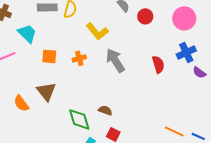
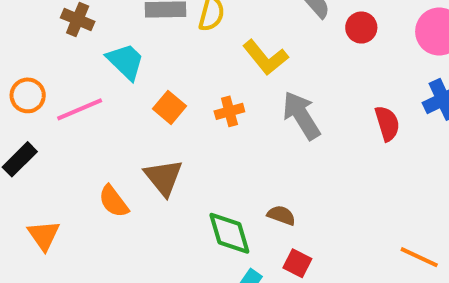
orange square: (49, 56) -> (170, 107), turned 35

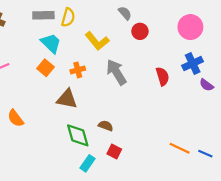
red circle: (361, 28) -> (140, 31), moved
cyan trapezoid: (126, 61) -> (51, 43), moved
brown triangle: (164, 177) -> (67, 99), moved, turned -40

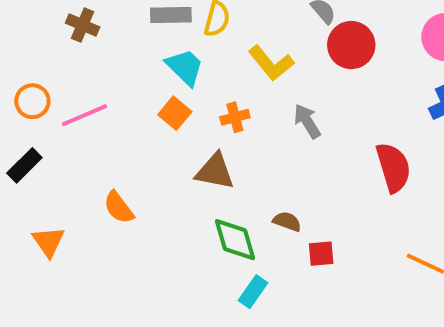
red circle: (140, 31) -> (351, 45), size x1.5
gray arrow: (116, 72) -> (307, 121), size x0.7
red semicircle: (162, 76) -> (393, 167), moved, size x1.4
red square: (114, 151) -> (321, 254), moved, turned -32

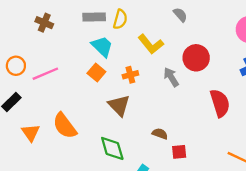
red circle: (351, 45) -> (196, 58), moved
brown triangle: (215, 171) -> (119, 105), turned 35
orange semicircle: (119, 207) -> (65, 126), size x1.4
green diamond: (235, 240) -> (112, 148), moved
orange triangle: (48, 242) -> (31, 133), moved

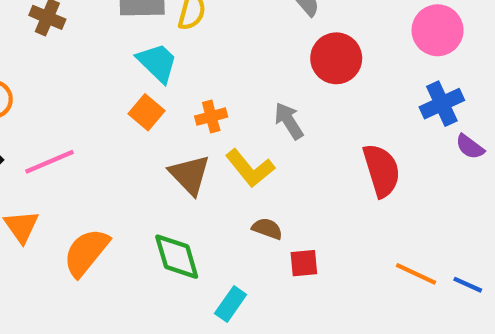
yellow L-shape: (151, 44) -> (250, 168), moved
red circle: (196, 58) -> (336, 58), moved
pink line: (45, 74) -> (49, 162), moved
orange semicircle: (65, 126) -> (86, 252), moved, turned 76

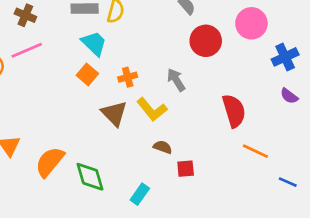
pink circle: (438, 30) -> (251, 23), moved
blue cross: (442, 104) -> (285, 57), moved
pink line: (49, 162) -> (27, 50), moved
green diamond: (177, 257) -> (90, 177), moved
orange line: (416, 274) -> (255, 151), moved

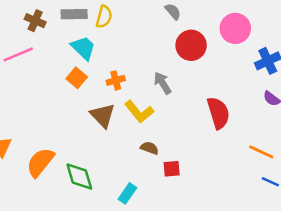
brown cross: (25, 15) -> (35, 21), moved
orange line: (255, 151) -> (261, 152), moved

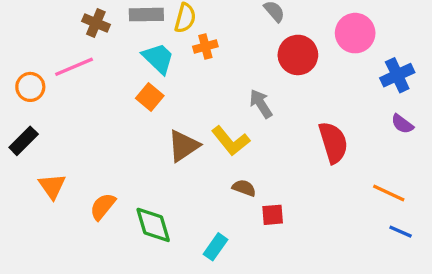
orange cross: (116, 80) -> (205, 47), moved
brown triangle: (103, 115) -> (183, 146), turned 40
orange semicircle: (40, 162) -> (103, 206), size x0.7

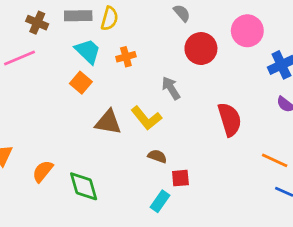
orange cross: (205, 47) -> (126, 57), moved
brown triangle: (183, 146) -> (108, 122), turned 44
cyan rectangle: (215, 247) -> (160, 201), moved

